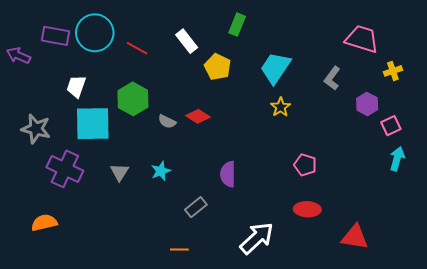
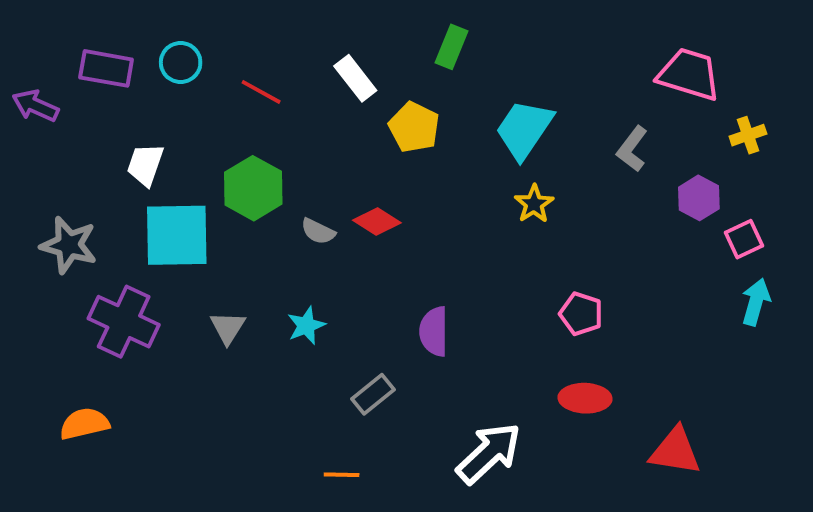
cyan circle: (95, 33) -> (181, 62), size x0.6

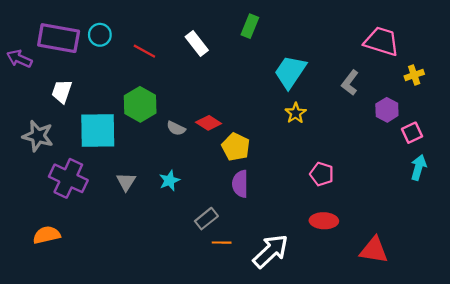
purple rectangle: (106, 68) -> (59, 38), size x1.4
yellow pentagon: (414, 127) -> (236, 147), moved
white trapezoid: (145, 165) -> (62, 91), moved
orange line: (342, 475) -> (222, 243), moved

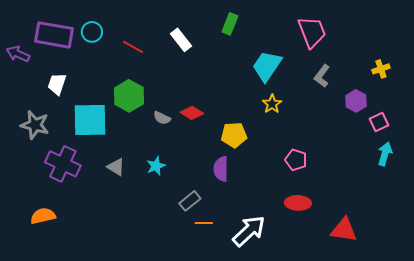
pink trapezoid: (382, 41) -> (312, 32), moved, turned 52
yellow pentagon: (236, 147) -> (234, 135), moved, turned -30
gray triangle: (126, 182) -> (116, 167), turned -30

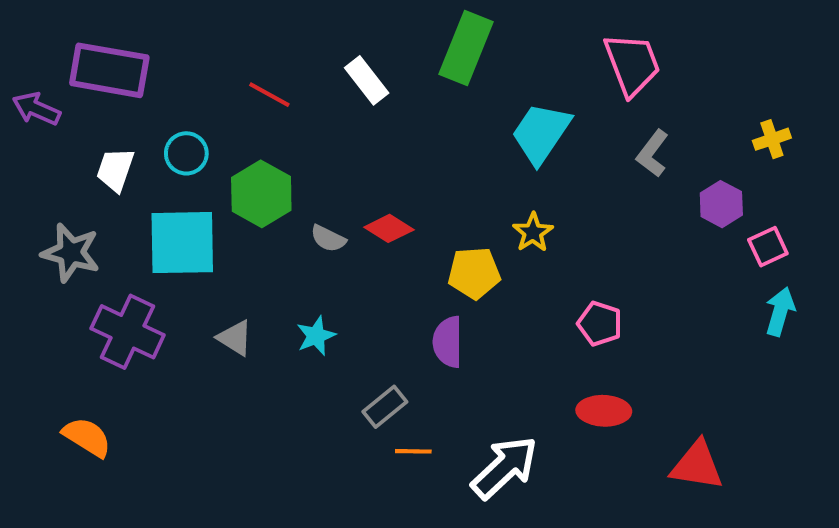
green rectangle: (230, 24) -> (466, 48), size x1.6
cyan circle: (92, 32) -> (186, 153), moved
yellow star: (272, 104) -> (533, 232), moved
orange semicircle: (43, 216) -> (87, 437), turned 45

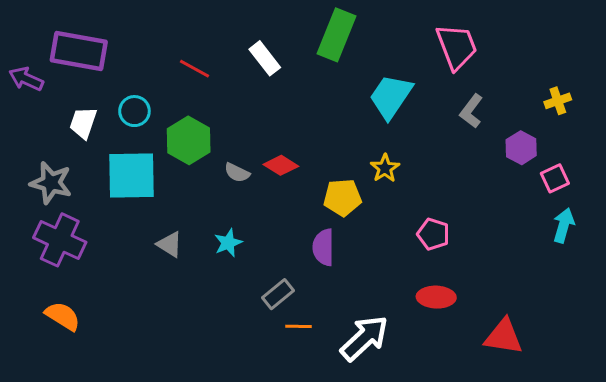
purple cross: (128, 332) -> (60, 240), moved

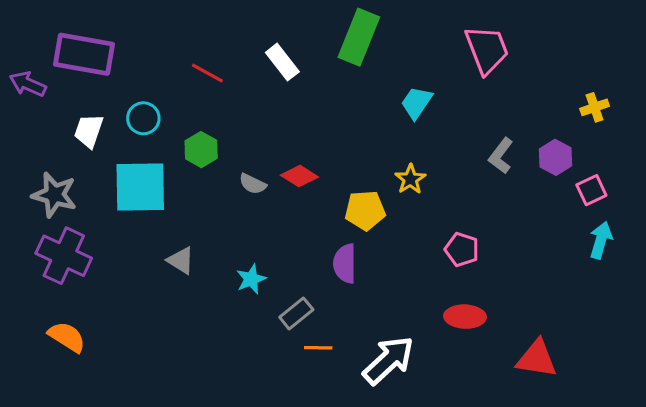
cyan trapezoid: (391, 96) -> (417, 103), size x0.7
gray L-shape: (471, 111) -> (501, 156), moved
green hexagon: (189, 140) -> (201, 150), size x0.7
cyan star: (228, 243) -> (251, 279), moved

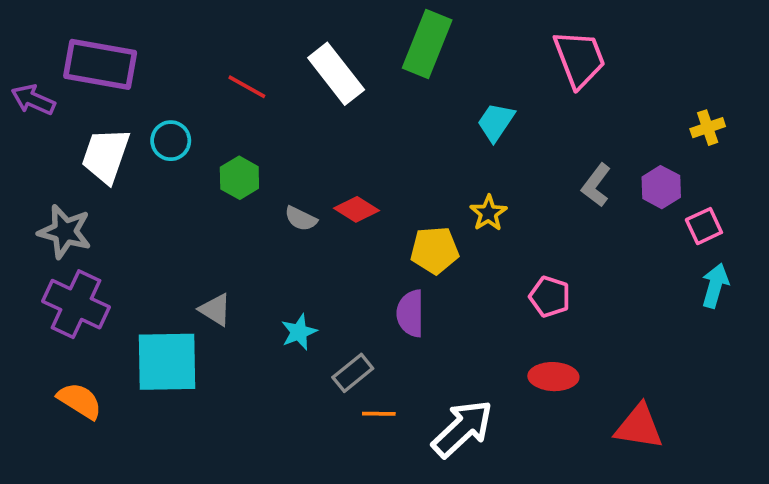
white rectangle: (282, 62) -> (336, 74), size x1.4
white trapezoid: (89, 131) -> (106, 155), size x1.4
cyan square: (140, 187) -> (167, 362), moved

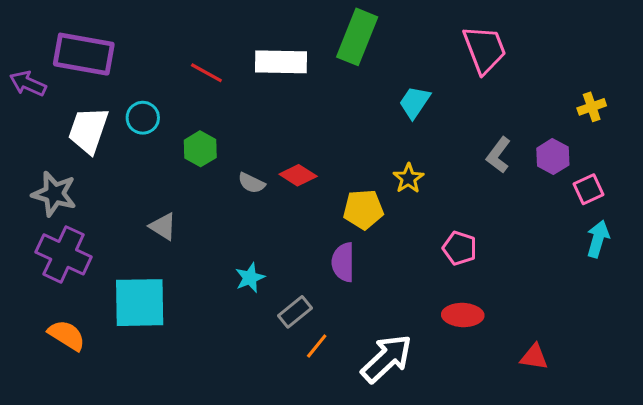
white rectangle: (336, 74) -> (281, 62), turned -51
gray triangle: (215, 310) -> (163, 226), moved
orange line: (379, 414) -> (317, 346), turned -52
red triangle: (639, 427) -> (534, 357), size x0.7

